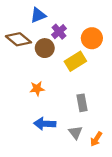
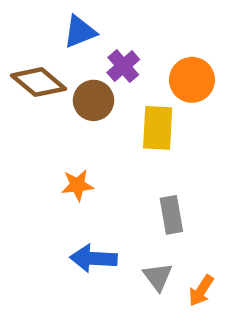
yellow rectangle: (75, 61) -> (158, 128), turned -55

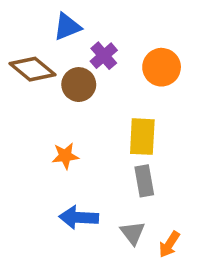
yellow rectangle: (158, 128) -> (142, 137), moved

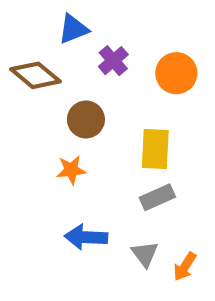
brown circle: (79, 85) -> (86, 119), moved
gray rectangle: (144, 181) -> (157, 197), turned 76

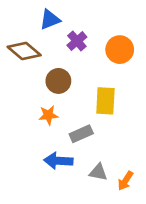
gray rectangle: (157, 197) -> (81, 134), moved
gray triangle: (145, 254) -> (98, 172), turned -42

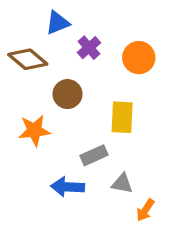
orange star: (48, 115) -> (34, 130), moved, size x1.4
gray triangle: (98, 172) -> (122, 184), moved

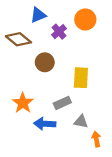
orange circle: (139, 58) -> (85, 20), moved
orange star: (34, 130) -> (23, 103), moved, turned -30
orange arrow: (145, 210) -> (96, 139), turned 136

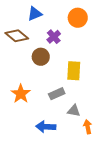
purple cross: (59, 32) -> (54, 37), moved
blue arrow: (45, 124) -> (46, 127), moved

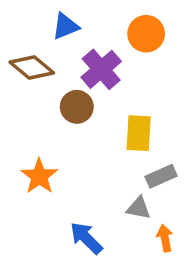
purple cross: (54, 37) -> (101, 69), size x1.5
gray rectangle: (57, 94) -> (161, 176), moved
blue arrow: (46, 127) -> (86, 238), turned 42

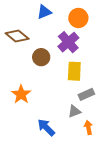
blue triangle: (66, 26) -> (44, 12), moved
purple cross: (101, 69) -> (68, 42), moved
gray triangle: (139, 208) -> (74, 111), turned -32

